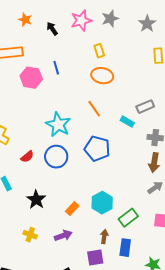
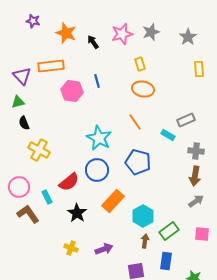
orange star: (25, 20) -> (66, 33), size x1.5
red semicircle: (27, 157) -> (69, 182), moved, size x1.5
orange rectangle: (72, 209) -> (113, 201), moved, size x1.6
brown arrow: (104, 237) -> (145, 241), moved

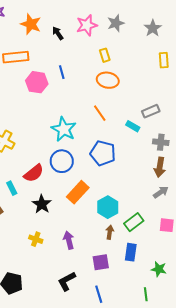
purple arrow: (104, 249) -> (69, 240), turned -84

